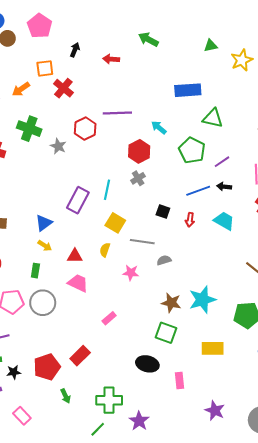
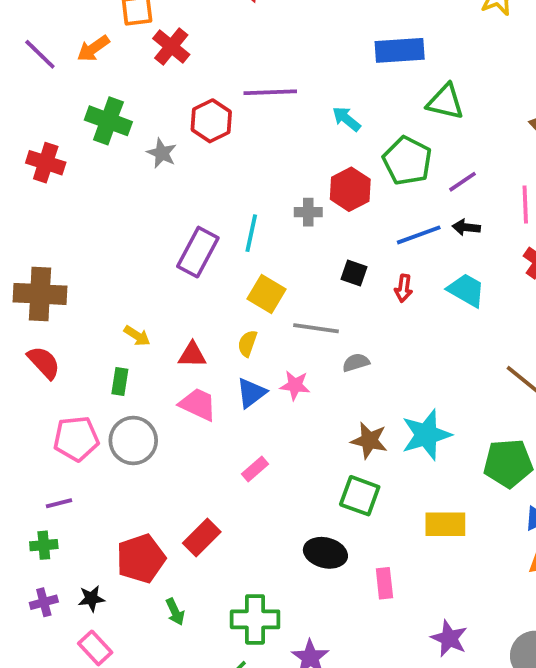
red hexagon: (139, 151) -> (350, 189), moved
gray cross: (138, 178) -> (308, 212), turned 32
blue triangle: (44, 223) -> (251, 393), moved
black star: (14, 372) -> (91, 598), moved

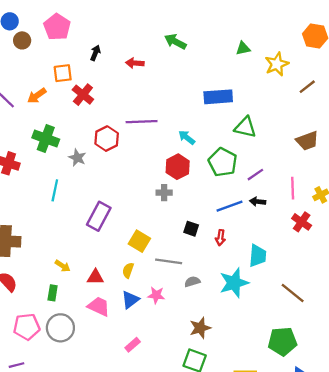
red hexagon: (350, 189) -> (178, 167), moved
cyan line: (251, 233) -> (55, 190), moved
cyan trapezoid: (466, 290) -> (258, 256), moved, turned 65
cyan star: (426, 435) -> (234, 283), moved
brown star: (369, 440) -> (200, 328), turned -30

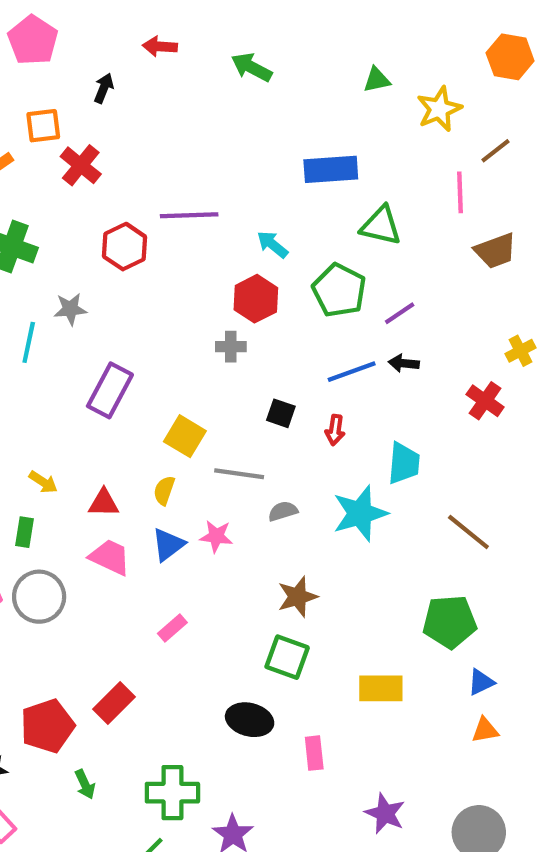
red arrow: (135, 63) -> (160, 46), moved
gray star: (77, 158) -> (70, 309), moved, turned -30
pink line: (293, 188) -> (460, 192), moved

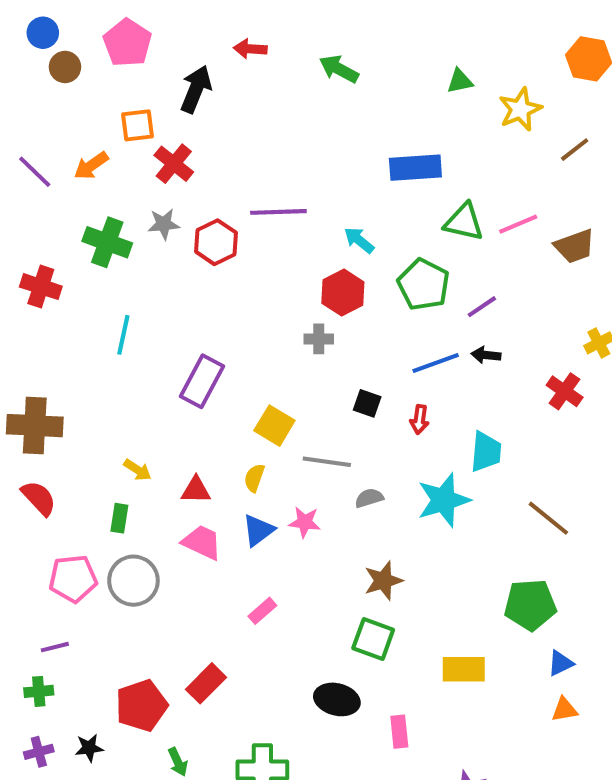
black arrow: (104, 88) -> (196, 89), size x1.6
pink line: (460, 192) -> (518, 224), moved, turned 69
gray star: (70, 309) -> (164, 224), moved

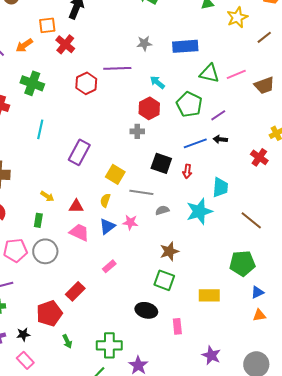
gray star: (164, 224) -> (144, 43), moved
black square: (367, 403) -> (161, 163), size x1.5
red rectangle: (206, 683) -> (75, 291), moved

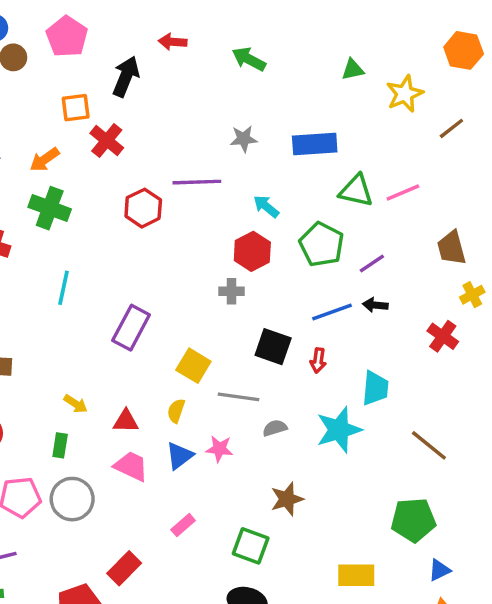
orange arrow: (24, 45) -> (44, 160), moved
brown trapezoid: (264, 85) -> (451, 248), moved, turned 95
green square: (164, 280) -> (251, 546), moved

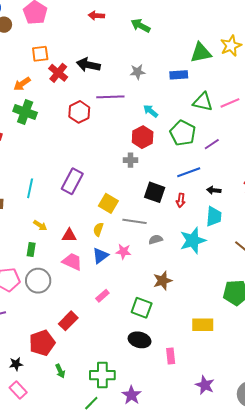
green triangle: (353, 70) -> (201, 53), moved, size x1.6
black arrow: (126, 76) -> (88, 65), moved, turned -100
blue rectangle: (315, 144) -> (179, 75), size x0.7
cyan line: (63, 288) -> (30, 188), moved
black arrow: (375, 305) -> (214, 190), moved

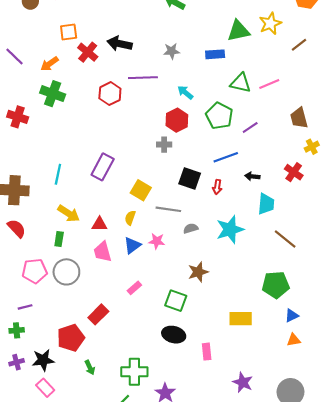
cyan trapezoid: (214, 216) -> (266, 204), moved
yellow arrow: (40, 225) -> (69, 214), size x1.5
pink trapezoid: (72, 262) -> (103, 252), turned -130
black star: (16, 364) -> (43, 360), size x1.5

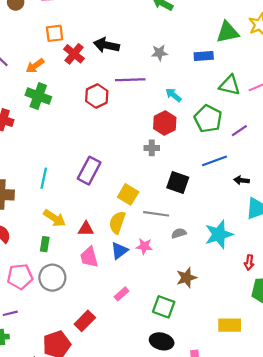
red arrow: (217, 187) -> (249, 262), moved
yellow semicircle: (130, 218) -> (117, 222), size x1.5

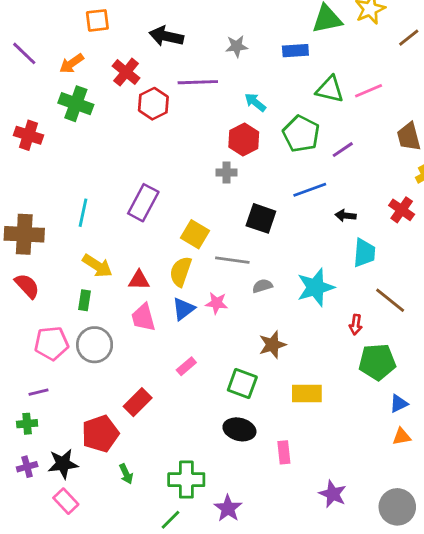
red cross: (74, 54) -> (126, 72), moved
yellow rectangle: (230, 325) -> (307, 394), moved

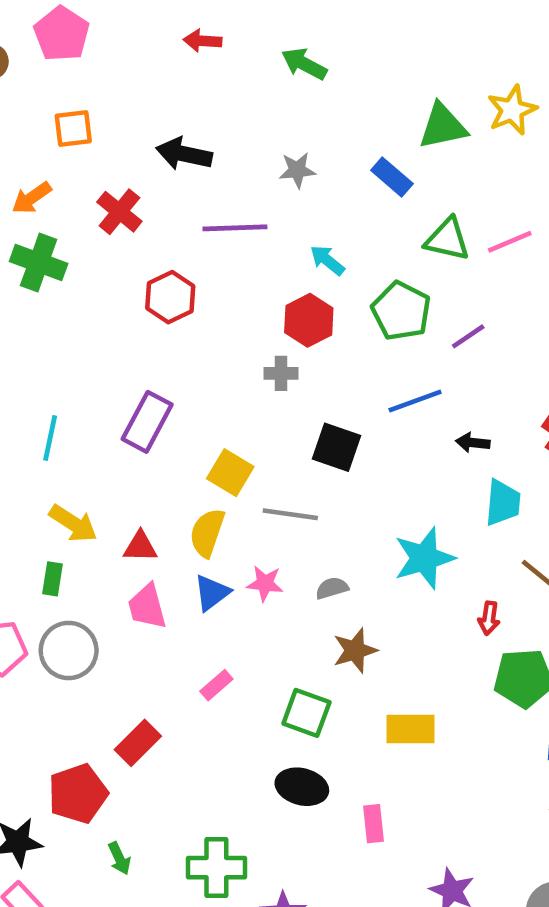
blue rectangle: (295, 51) -> (392, 177), turned 45
red hexagon: (153, 104) -> (170, 297), moved
gray semicircle: (262, 286) -> (332, 588), moved

